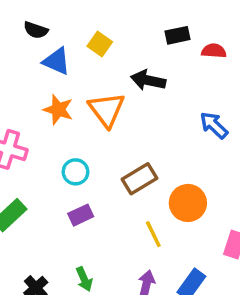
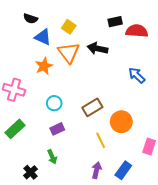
red semicircle: (214, 51) -> (137, 31), size x1.5
orange star: (58, 110) -> (44, 66), turned 30
orange triangle: (107, 110) -> (69, 53), moved
green arrow: (84, 279) -> (52, 157), moved

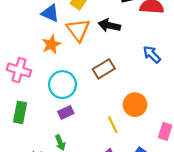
cyan circle: (54, 103) -> (62, 85), size x1.6
brown rectangle: (92, 107) -> (104, 69), moved
green rectangle: (15, 129) -> (20, 112), turned -36

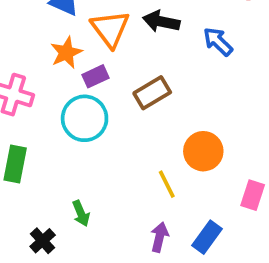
blue arrow: (152, 54) -> (218, 42), moved
purple rectangle: (66, 112) -> (96, 76), moved

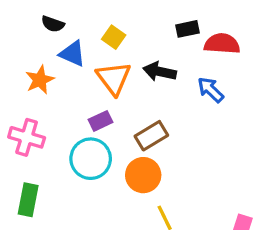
orange star: (66, 53) -> (40, 80), moved
orange circle: (203, 151) -> (143, 175), moved

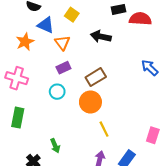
orange triangle: (114, 78) -> (62, 43), moved, size x0.7
blue arrow: (211, 90) -> (150, 68), moved
cyan circle: (91, 159) -> (57, 92), size x0.6

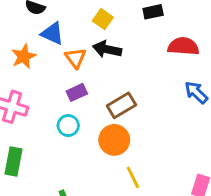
yellow square: (72, 15) -> (103, 19), moved
red semicircle: (140, 19) -> (183, 46), moved
black arrow: (101, 37) -> (107, 49), moved

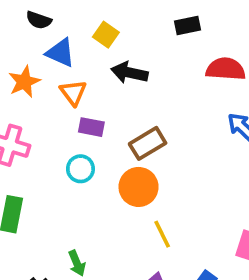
yellow square: (103, 19) -> (106, 35), moved
orange triangle: (75, 58) -> (73, 93), moved
purple rectangle: (77, 92) -> (91, 127), turned 36

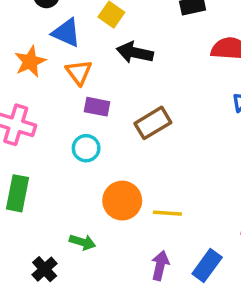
orange circle: (139, 187) -> (122, 201), moved
yellow line: (162, 234) -> (167, 213), turned -60
green arrow: (77, 263) -> (83, 242), turned -50

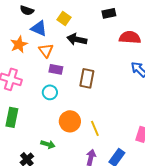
brown rectangle: (153, 123) -> (87, 78), turned -48
yellow line: (167, 213) -> (95, 128), turned 63

